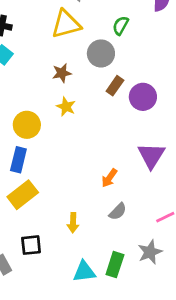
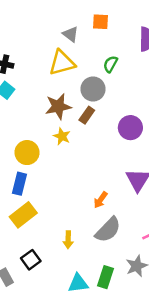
brown star: (62, 73) -> (58, 106), size x1.5
brown rectangle: (115, 86) -> (87, 115), moved
gray semicircle: (118, 211) -> (108, 230), size x1.6
black square: (31, 245) -> (31, 260), turned -30

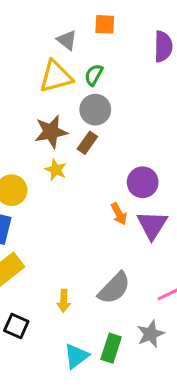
green semicircle: (110, 64) -> (94, 75), moved
purple circle: (130, 128) -> (143, 182), moved
orange arrow: (101, 200) -> (119, 214), moved, turned -63
black square: (31, 260) -> (16, 326), turned -30
cyan triangle: (78, 283) -> (76, 356), turned -30

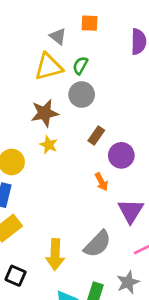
brown rectangle: (87, 143) -> (96, 136), moved
purple triangle: (152, 225) -> (131, 211), moved
yellow arrow: (64, 301) -> (55, 255), size x1.6

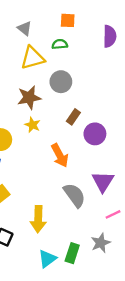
gray triangle: (58, 36) -> (25, 28), moved
green semicircle: (80, 65) -> (60, 44), moved, turned 56
orange arrow: (101, 182) -> (60, 155), moved, size x1.5
gray semicircle: (98, 244) -> (74, 195), moved, turned -80

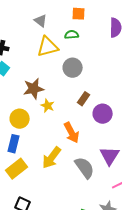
brown star: (29, 98) -> (34, 89), moved
yellow arrow: (38, 219) -> (52, 158), moved, turned 35

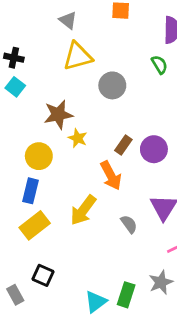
green semicircle: (72, 35) -> (159, 65), moved, turned 64
brown rectangle: (84, 99) -> (123, 145), moved
gray semicircle: (85, 168) -> (129, 224), size x0.6

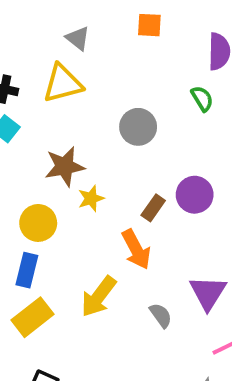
yellow triangle: (78, 56) -> (63, 84), moved
yellow star: (78, 138) -> (91, 198), turned 30
purple circle: (154, 149) -> (195, 195), moved

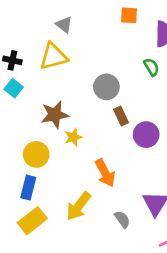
orange square: (149, 25) -> (129, 15), moved
brown rectangle: (153, 208) -> (121, 116), moved, turned -60

